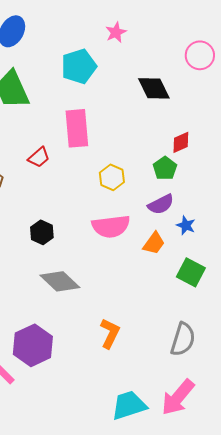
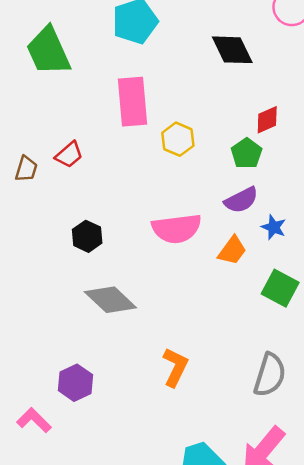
red trapezoid: (39, 157) -> (69, 155), moved
yellow hexagon: (112, 177) -> (178, 139), moved
purple hexagon: (33, 345) -> (76, 383), size x0.7

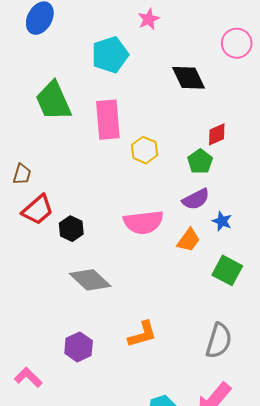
green trapezoid: (48, 51) -> (53, 101), moved
red trapezoid: (69, 155) -> (38, 210), moved, size x1.4
orange L-shape: (175, 367) -> (142, 334), turned 48
purple hexagon: (76, 383) -> (79, 347), moved

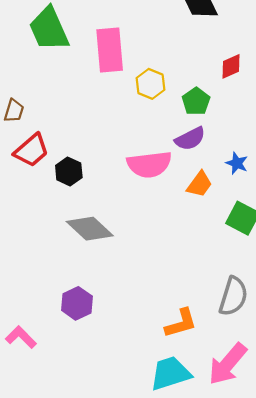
green pentagon: (200, 162) -> (196, 101), moved
purple semicircle: (196, 199) -> (190, 139), moved
orange L-shape: (142, 334) -> (181, 323), moved

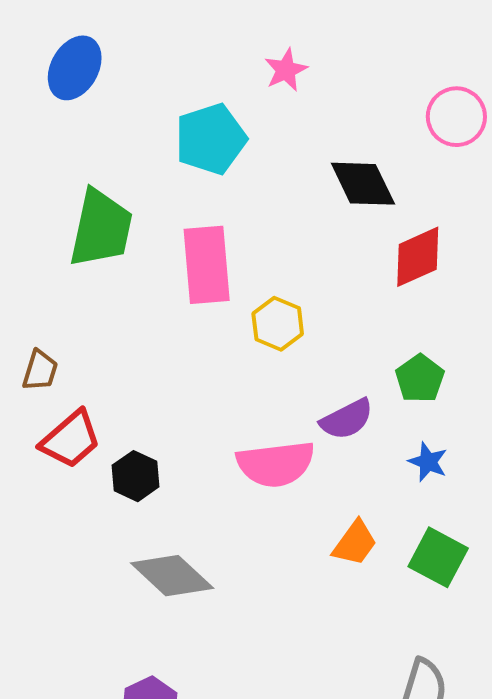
green trapezoid: (49, 29) -> (101, 228), turned -144
red diamond: (231, 66) -> (418, 257), moved, size x1.4
green pentagon: (196, 101) -> (420, 379), moved
orange trapezoid: (199, 184) -> (355, 543), moved

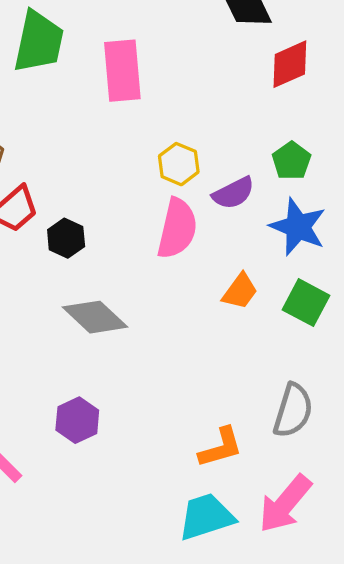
yellow hexagon: (278, 324) -> (179, 164), moved
blue star: (428, 462) -> (298, 227), size x1.8
pink semicircle: (276, 464) -> (177, 228), turned -70

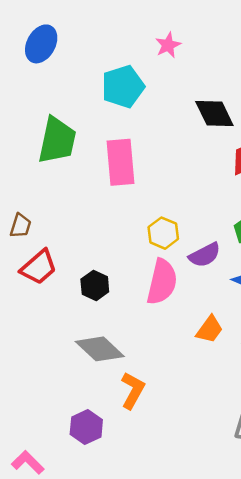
black hexagon: (66, 238) -> (95, 285), moved
orange L-shape: (221, 447) -> (133, 390), moved, turned -45

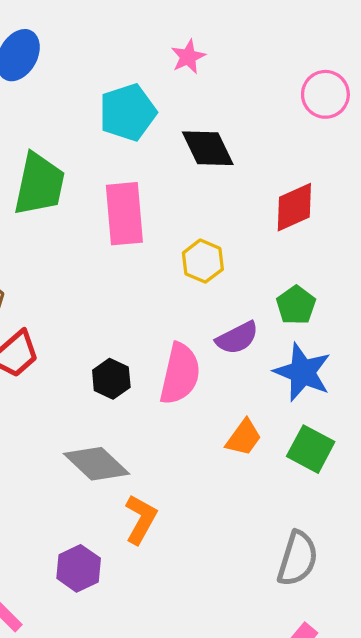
black diamond: (214, 113) -> (208, 148), moved
yellow hexagon: (163, 233) -> (203, 261), moved
black hexagon: (95, 285) -> (111, 379), moved

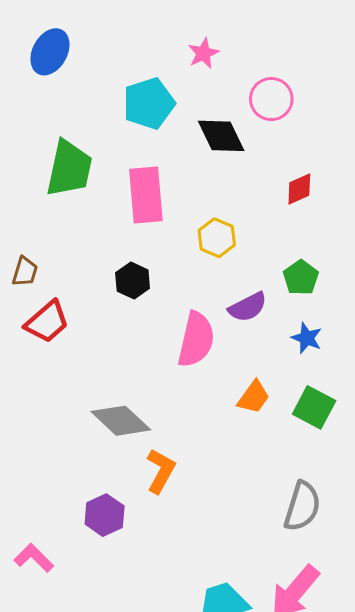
pink circle: (325, 94) -> (271, 99), moved
red diamond: (294, 207) -> (299, 189), size x0.7
blue star: (303, 372) -> (307, 338), size x0.6
black hexagon: (111, 379) -> (133, 281), moved

